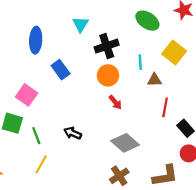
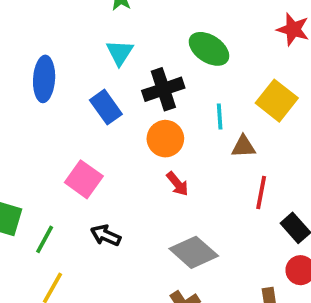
green ellipse: (147, 21) -> (209, 49), moved
blue rectangle: (61, 70) -> (106, 107), moved
pink square: (27, 95) -> (84, 179), moved
green line: (36, 136) -> (45, 239), turned 49

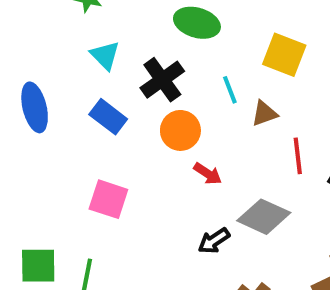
black arrow: (106, 235) -> (214, 241), moved, turned -40
gray diamond: (194, 252) -> (264, 217), moved

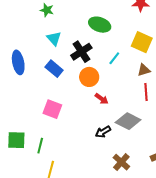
cyan line: (230, 90) -> (114, 58), turned 56
brown triangle: (264, 113) -> (144, 70), moved

